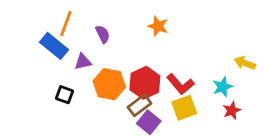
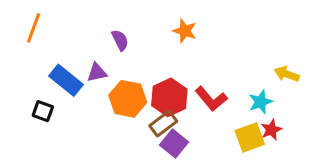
orange line: (66, 24) -> (34, 28), moved
blue rectangle: (54, 46) -> (66, 80), moved
black square: (64, 95) -> (43, 111), moved
yellow square: (184, 108) -> (250, 137), moved

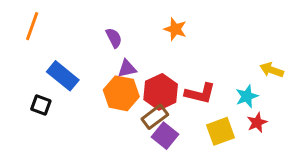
purple triangle: (97, 73) -> (127, 68), moved
red L-shape: (211, 99) -> (200, 93), turned -36
yellow square: (250, 137) -> (221, 131), moved

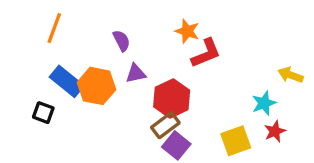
orange line: (32, 26) -> (54, 28), moved
orange hexagon: (121, 93) -> (97, 86), moved
red L-shape: (200, 93) -> (206, 53), moved, turned -36

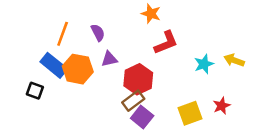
orange line: (54, 28) -> (63, 34), moved
orange star: (187, 31) -> (151, 14), moved
cyan star: (264, 103) -> (204, 64), moved

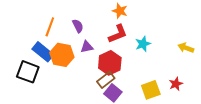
red L-shape: (166, 43) -> (118, 34), moved
cyan star: (204, 64) -> (143, 44), moved
black square: (35, 91) -> (28, 72), size x1.6

